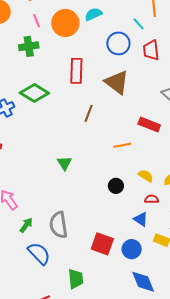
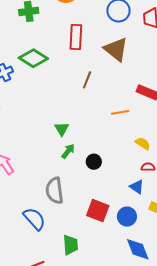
black circle: (116, 186) -> (94, 162), moved
green arrow: (26, 225) -> (68, 151), moved

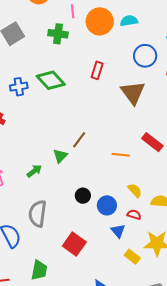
red rectangle: (76, 37) -> (97, 70), size x0.7
brown line: (87, 80) -> (79, 140), moved
green arrow: (68, 151) -> (34, 171), moved
blue circle: (127, 217) -> (107, 205), moved

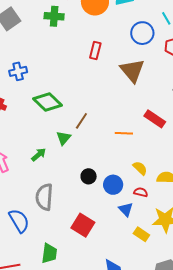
green diamond: (51, 80) -> (47, 102), moved

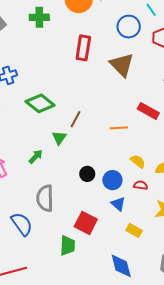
red rectangle: (95, 51) -> (83, 48), size x1.4
blue triangle: (126, 209) -> (118, 204), moved
yellow rectangle: (141, 234) -> (134, 230), moved
green trapezoid: (49, 253) -> (67, 246), moved

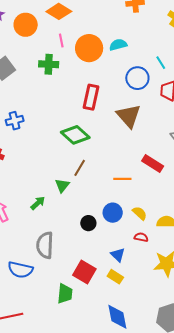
green diamond: (40, 103) -> (75, 135), moved
blue circle: (112, 180) -> (113, 213), moved
blue semicircle: (22, 224) -> (20, 270), turned 135
yellow rectangle: (134, 230) -> (115, 277), moved

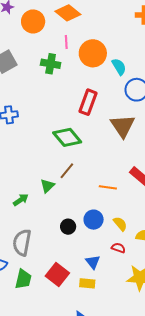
cyan semicircle: (118, 45) -> (119, 67), moved, turned 66
yellow rectangle: (115, 277) -> (87, 283), turned -35
green trapezoid: (65, 294) -> (23, 279), moved

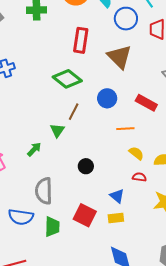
orange line: (108, 187) -> (125, 129), moved
blue circle: (94, 220) -> (107, 98), moved

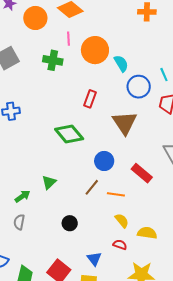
red rectangle: (81, 40) -> (90, 99), size x0.7
brown line: (74, 112) -> (92, 187), moved
gray semicircle: (44, 191) -> (19, 222), moved, size x0.6

